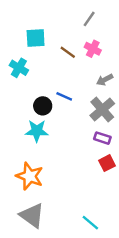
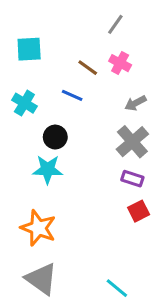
cyan square: (36, 38) -> (29, 49), moved
cyan cross: (19, 68) -> (24, 103), moved
blue line: (64, 96) -> (72, 95), moved

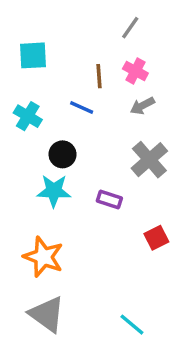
brown line: (88, 68) -> (99, 76), turned 50
gray arrow: (135, 103) -> (142, 106), moved
purple rectangle: (132, 179) -> (109, 200), moved

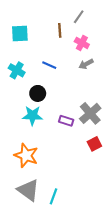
brown line: (99, 76) -> (60, 30), moved
gray cross: (149, 160) -> (90, 113), moved
cyan line: (132, 325) -> (53, 196), moved, turned 70

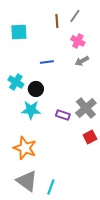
brown line: (60, 30) -> (57, 21), moved
blue line: (49, 65) -> (47, 62), turned -32
cyan cross: (17, 70) -> (16, 82), moved

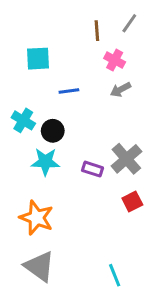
gray line: (75, 16) -> (129, 23), moved
brown line: (57, 21) -> (97, 31), moved
cyan square: (19, 32) -> (38, 59), moved
cyan line: (51, 187) -> (115, 275), moved, turned -42

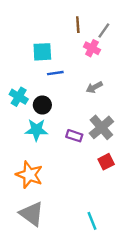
gray line: (129, 23) -> (104, 31), moved
cyan square: (38, 59) -> (42, 52), moved
gray arrow: (121, 90) -> (94, 87), moved

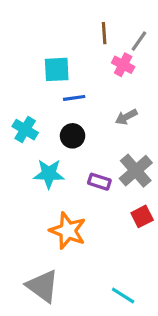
black circle: (42, 105) -> (73, 136), moved
orange star: (29, 175) -> (68, 231), moved
cyan line: (92, 221) -> (123, 295), turned -36

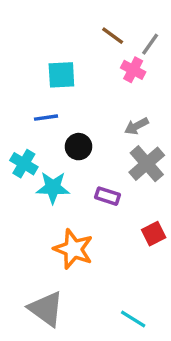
brown line: (104, 33) -> (113, 36), turned -50
blue line: (74, 98) -> (46, 118), moved
cyan cross: (25, 130) -> (24, 164), moved
gray cross: (136, 171) -> (147, 164), moved

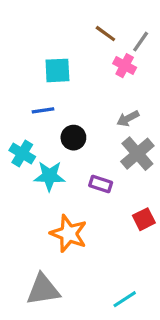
gray triangle: (46, 309) -> (43, 290), turned -45
cyan line: (133, 319) -> (125, 299), turned -65

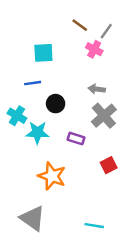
gray arrow: (128, 118) -> (97, 89), turned 35
gray triangle: (43, 290) -> (33, 218), turned 44
cyan line: (125, 299) -> (94, 226), turned 42

